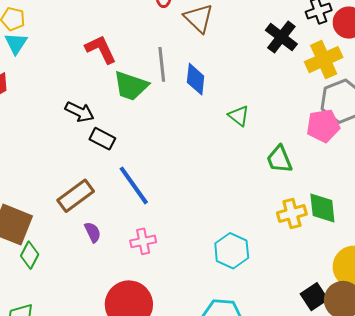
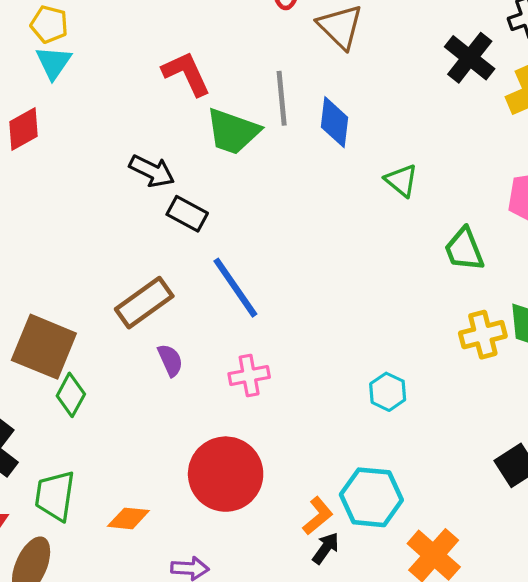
cyan hexagon: (232, 251) -> (388, 392), size x0.7

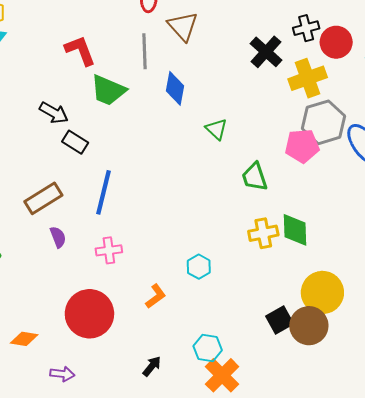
gray line: (282, 98) -> (145, 51), moved
blue line: (235, 288) -> (103, 192), turned 45
cyan hexagon: (371, 497) -> (208, 348), moved, size x0.7
orange L-shape: (318, 516) -> (156, 296), moved

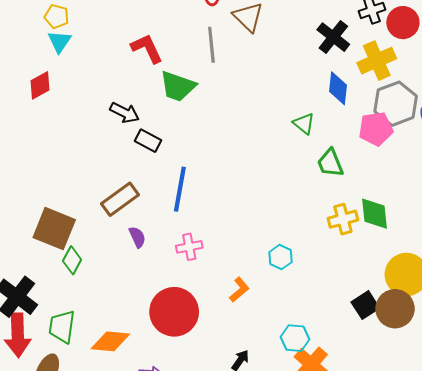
blue diamond: (175, 88) -> (338, 88), moved
green triangle: (216, 129) -> (304, 123), moved
orange diamond: (24, 339) -> (110, 341), size x1.4

